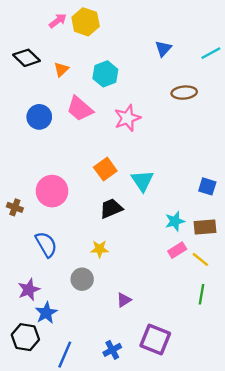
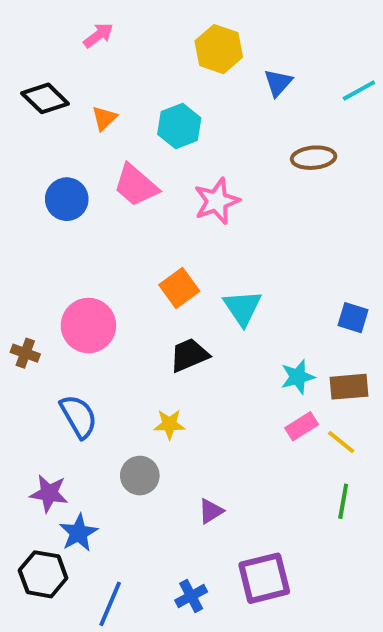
yellow hexagon: (86, 22) -> (219, 49), moved
purple star: (29, 290) -> (49, 493), turned 30
purple square: (155, 339) -> (264, 578), turned -36

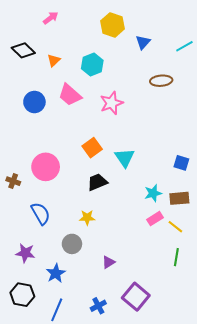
blue star: (79, 533) -> (56, 273), moved
purple square: (264, 578) -> (136, 297), turned -36

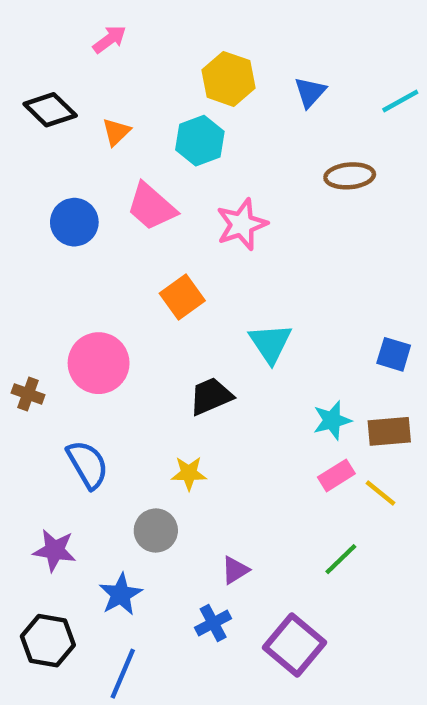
yellow hexagon: (112, 25) -> (228, 79), moved
orange square: (92, 148) -> (182, 297), moved
green line: (176, 257) -> (341, 559), moved, turned 36
blue cross: (98, 306) -> (213, 623), moved

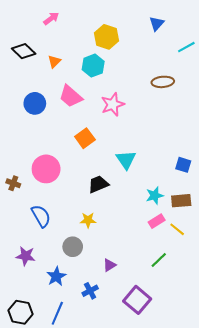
blue triangle: (310, 92) -> (157, 24), moved
blue cross: (213, 623) -> (90, 291), moved
black hexagon: (48, 641) -> (20, 312), moved

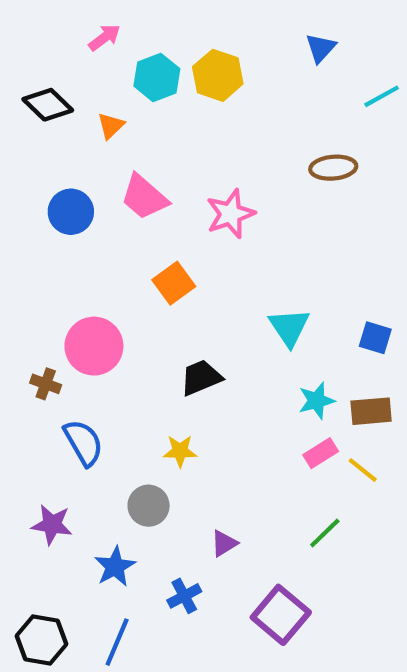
cyan hexagon: (93, 66) -> (157, 77), moved
cyan triangle: (126, 160) -> (289, 327), moved
brown cross: (13, 183) -> (46, 384), moved

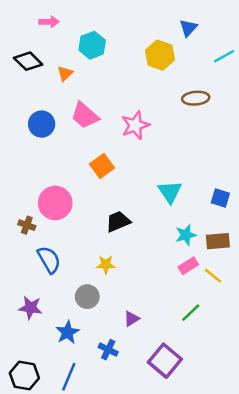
pink arrow: (104, 38) -> (49, 22), moved, turned 36
yellow hexagon: (218, 75) -> (160, 55), moved
blue cross: (184, 596) -> (108, 350), turned -36

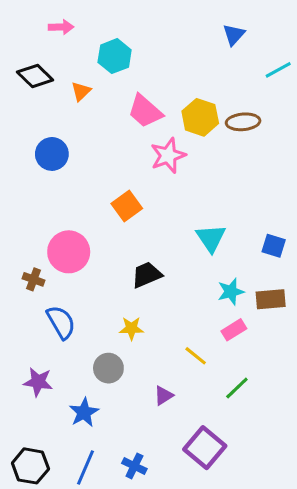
yellow hexagon: (160, 55) -> (200, 117), moved
pink trapezoid: (85, 115) -> (145, 111), moved
yellow line: (213, 276) -> (196, 356), moved
blue cross: (108, 350) -> (134, 466), moved

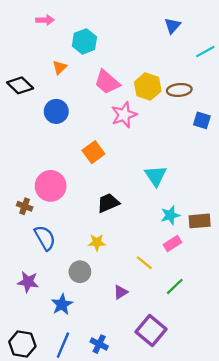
black diamond: (35, 76) -> (20, 85), moved
blue circle: (52, 154) -> (56, 111), moved
blue square: (274, 246) -> (202, 120), moved

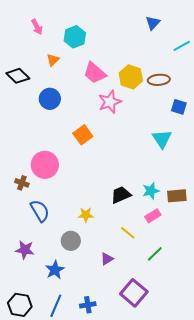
pink arrow: (45, 20) -> (37, 27), moved, turned 63
cyan triangle: (156, 176) -> (162, 139), moved
black trapezoid: (108, 203) -> (121, 195), moved
blue cross: (99, 344) -> (88, 305), turned -35

